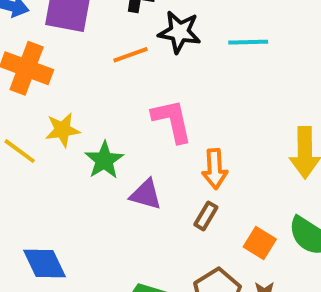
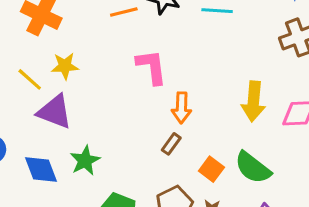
green star: (104, 160) -> (85, 161), moved
purple triangle: (146, 194) -> (55, 112), moved, size x1.4

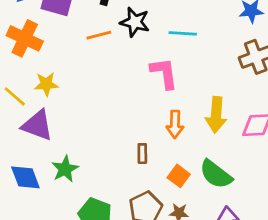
pink L-shape: (152, 67) -> (164, 73), moved
orange arrow: (182, 108) -> (175, 124), moved
brown rectangle: (171, 144) -> (142, 154), turned -36

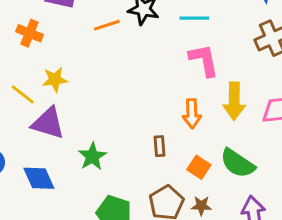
orange cross: (25, 38) -> (29, 33), size x0.7
pink L-shape: (164, 73) -> (204, 60), moved
green star: (65, 169) -> (92, 156), moved

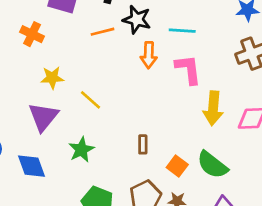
yellow line: (23, 94) -> (90, 100), moved
orange arrow: (192, 114) -> (149, 55), moved
purple triangle: (48, 123) -> (43, 117), turned 48

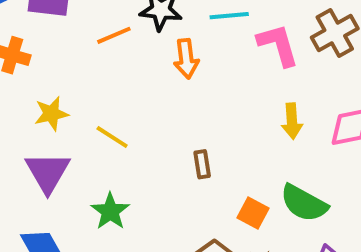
pink L-shape: (188, 69) -> (278, 45), moved
yellow arrow: (213, 108) -> (292, 121), size x0.7
brown rectangle: (143, 144) -> (202, 164), moved

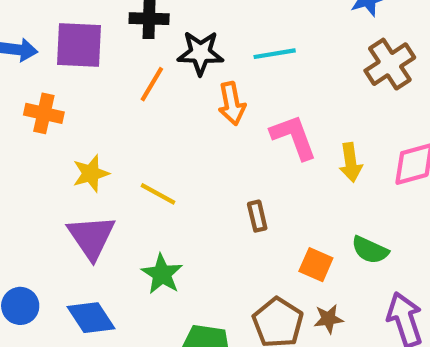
orange line: (114, 35) -> (152, 84), turned -32
pink L-shape: (278, 45) -> (294, 137), moved
green semicircle: (304, 203) -> (370, 250), size x0.7

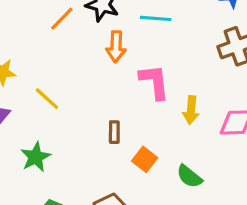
orange square: (316, 265) -> (145, 159), moved

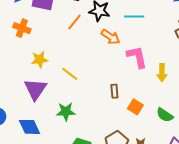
orange arrow: (116, 47) -> (110, 37), turned -54
green star: (36, 157) -> (66, 112), turned 30

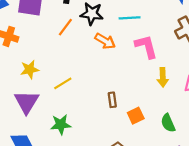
pink L-shape: (137, 57) -> (146, 47), moved
yellow line: (70, 74) -> (63, 83), turned -66
orange square: (135, 107) -> (136, 116), turned 35
green semicircle: (165, 115) -> (168, 123), turned 36

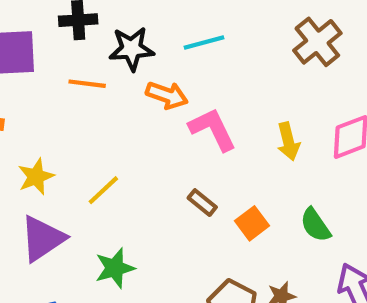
orange line: (65, 27) -> (87, 84), turned 72
pink L-shape: (146, 47) -> (213, 129), moved
brown rectangle: (112, 100) -> (202, 203), turned -32
purple triangle: (27, 102) -> (42, 239), turned 36

